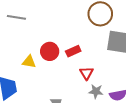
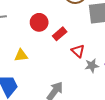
red circle: (50, 51) -> (39, 22), moved

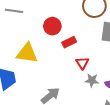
yellow triangle: (21, 55) -> (27, 53), size x1.6

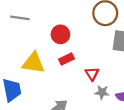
red rectangle: (69, 42) -> (66, 59), moved

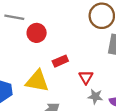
red circle: (60, 34) -> (37, 33), moved
yellow triangle: (33, 63) -> (37, 81), moved

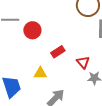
yellow triangle: (37, 81) -> (40, 73), size x0.6

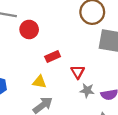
yellow triangle: (40, 73) -> (39, 82), moved

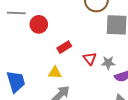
gray star: (87, 90) -> (108, 63), moved

